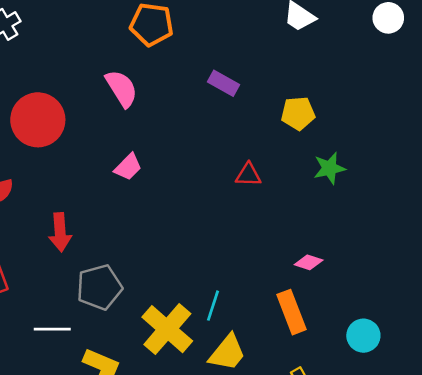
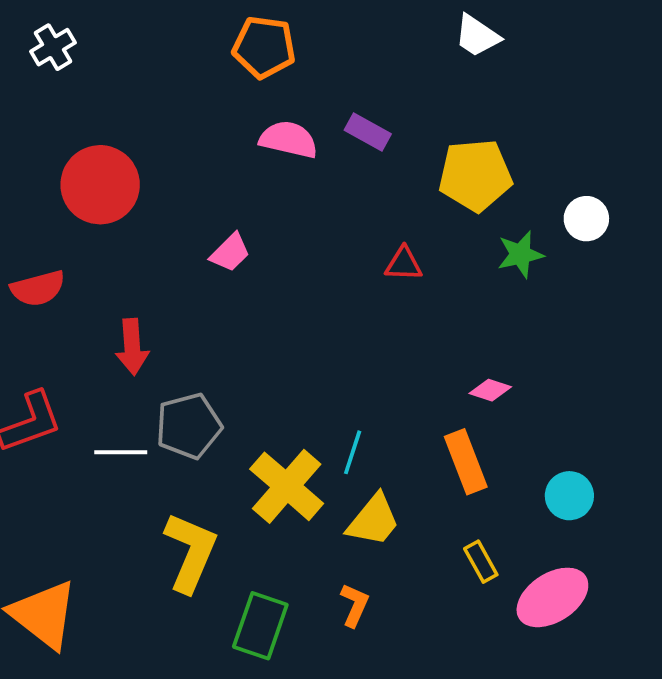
white circle: (388, 18) -> (586, 219), moved
pink semicircle: (122, 88) -> (289, 139), moved, turned -45
yellow pentagon: (298, 113) -> (475, 175), size x1.5
white line: (52, 329) -> (121, 452), moved

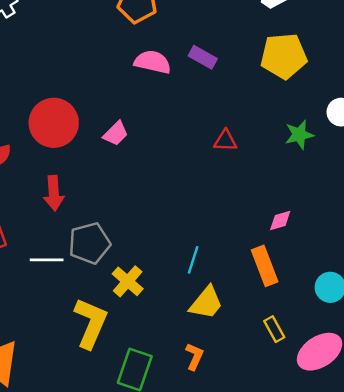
yellow pentagon: (475, 175) -> (284, 56), moved
red circle: (100, 185) -> (54, 123), moved
pink diamond: (490, 390) -> (280, 221), turned -35
yellow cross: (287, 486) -> (128, 281), moved, size x0.7

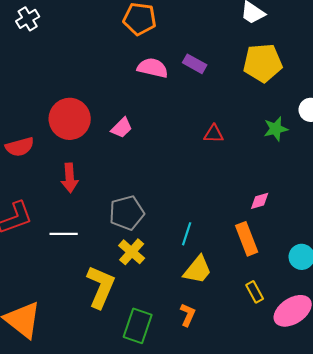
gray pentagon: (89, 243) -> (127, 213), moved

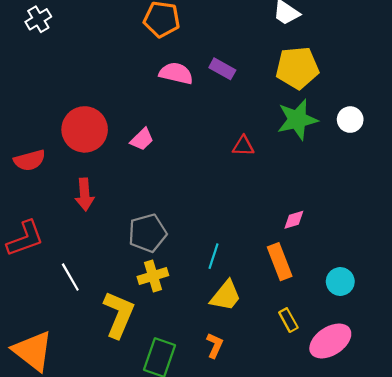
green star: (276, 129) -> (297, 120), moved, size x1.5
white line: (64, 234) -> (70, 277), moved, turned 60
yellow cross: (132, 252) -> (153, 276), turned 32

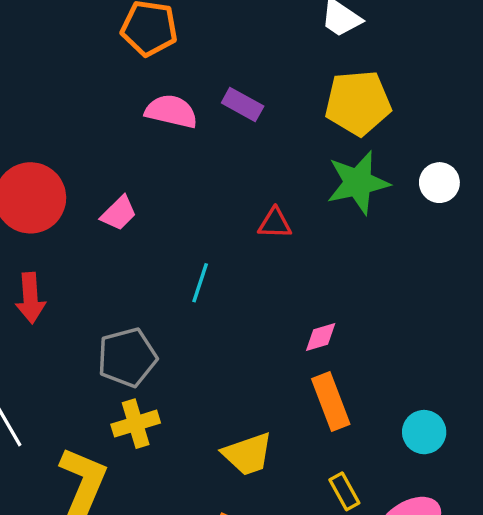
pink diamond: (294, 220) -> (321, 337), moved
cyan line: (214, 256) -> (200, 283), moved
yellow trapezoid: (226, 296) -> (248, 454), turned 32

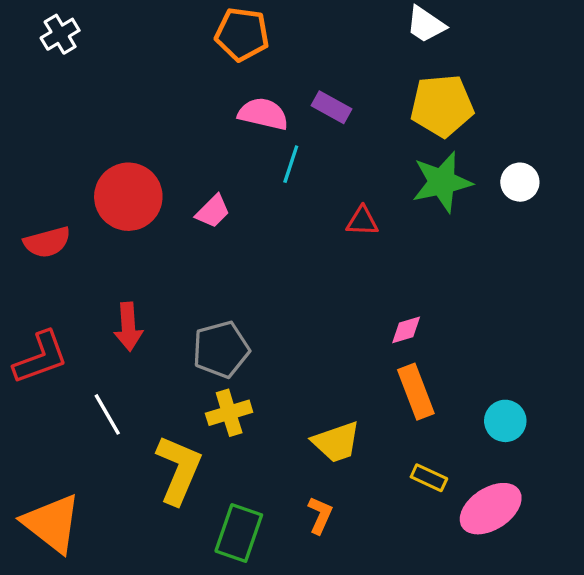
cyan line: (200, 283) -> (291, 164), moved
red arrow: (30, 298) -> (128, 327), moved
yellow rectangle: (344, 491) -> (429, 478), turned -36

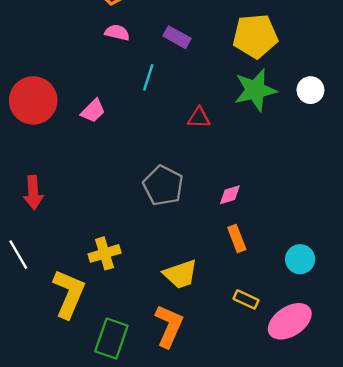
pink semicircle: (263, 114) -> (117, 33), moved, size x0.7
gray pentagon: (221, 349) -> (163, 186), moved, turned -30
orange rectangle: (416, 392) -> (237, 238), size x0.7
orange L-shape: (320, 515) -> (169, 326), size x1.6

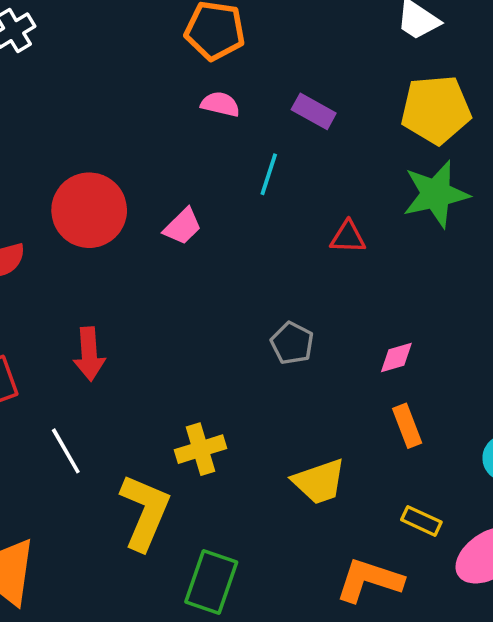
gray pentagon: (163, 186) -> (292, 343), size x0.7
orange L-shape: (169, 326) -> (369, 580), moved, turned -96

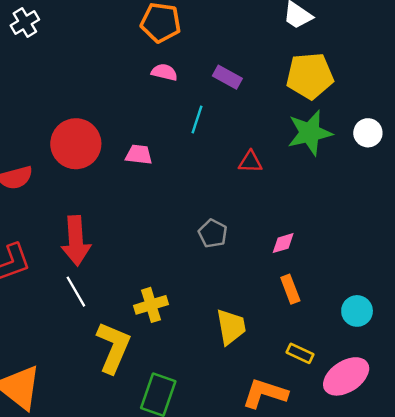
pink trapezoid: (183, 226) -> (139, 155), turned -128
red arrow: (89, 354) -> (76, 241), size x1.4
white line: (66, 451) -> (76, 292), moved
yellow trapezoid: (319, 481) -> (231, 327), turned -81

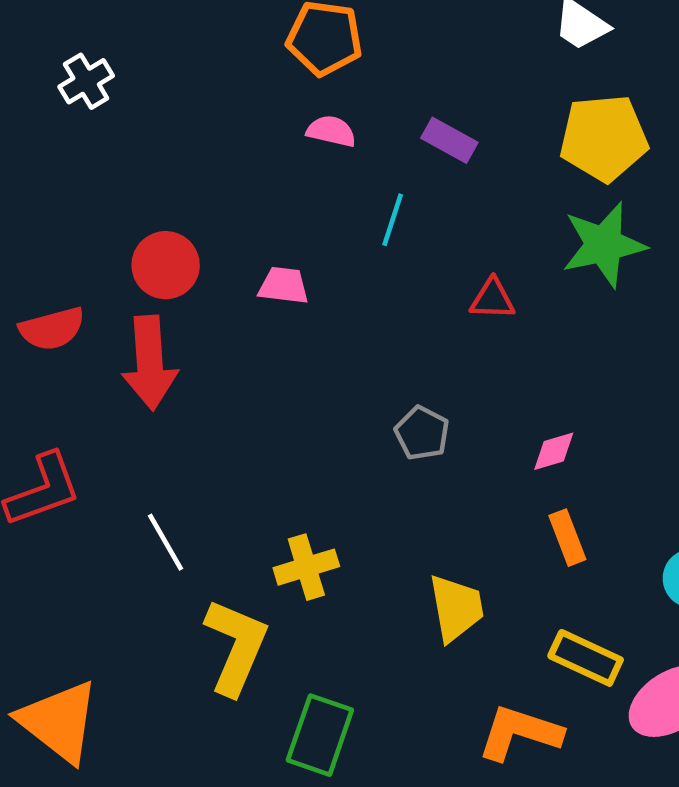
white cross: (25, 23) -> (86, 81), moved
red circle: (76, 144) -> (166, 265), size x0.7
red arrow: (76, 241) -> (150, 363), moved
yellow rectangle: (300, 353) -> (586, 658), size x1.4

